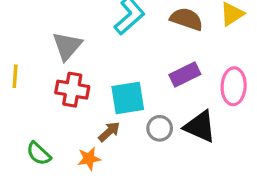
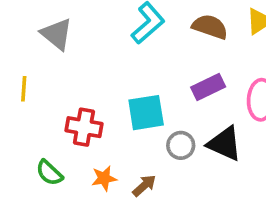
gray triangle: (67, 46) -> (57, 34), moved, turned -32
red cross: (72, 90) -> (84, 127), moved
brown arrow: (109, 132) -> (144, 186), moved

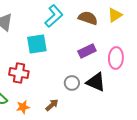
cyan square: (146, 113) -> (37, 44), moved
orange star: (104, 178) -> (23, 107), moved

